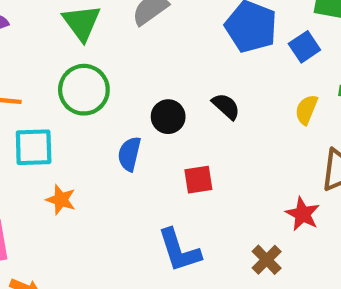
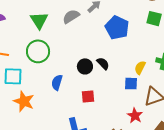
blue square: (304, 47) -> (131, 84), moved, turned 32
black circle: (168, 117) -> (85, 66), moved
orange star: (61, 200) -> (24, 101), size x1.5

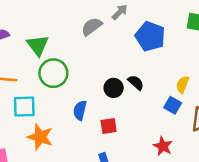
green triangle: (39, 20) -> (38, 45), moved
blue square: (131, 84) -> (173, 105), turned 32
red square: (88, 96) -> (109, 126), moved
red star: (135, 116) -> (163, 146), moved

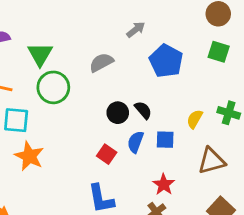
gray semicircle: (92, 27) -> (101, 62), moved
blue square: (173, 105) -> (165, 140), moved, turned -36
blue semicircle: (80, 110) -> (136, 142), moved
red square: (109, 126) -> (107, 154), turned 36

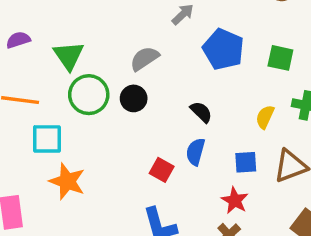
green square: (219, 52) -> (280, 58), moved
black circle: (118, 113) -> (134, 98), moved
blue square: (165, 140) -> (246, 162), moved

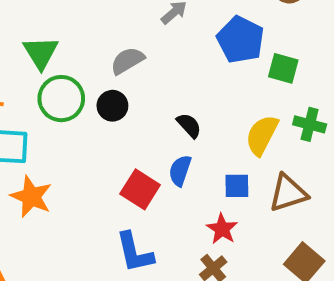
blue pentagon: (223, 49) -> (240, 40), moved
yellow semicircle: (265, 117) -> (262, 135), size x1.5
red square: (162, 170) -> (140, 189), size x1.4

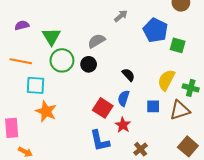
green cross: (310, 124) -> (191, 88), moved
red star: (222, 229) -> (123, 125), moved

